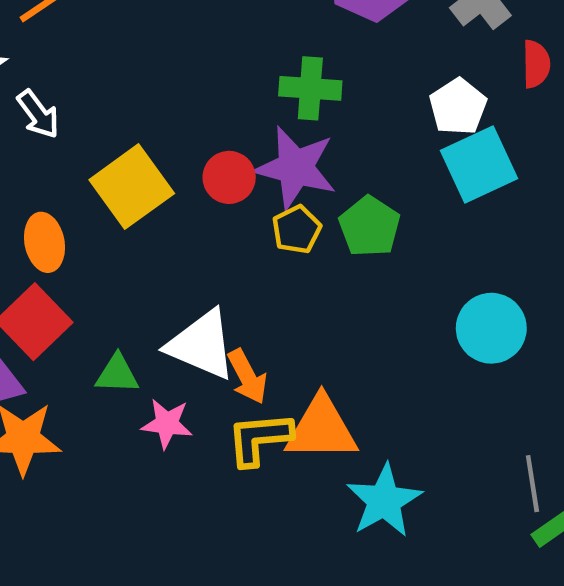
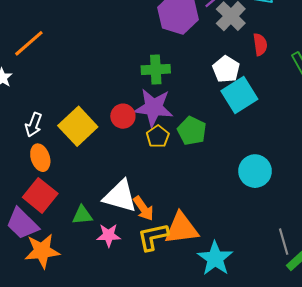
white arrow: (38, 114) -> (34, 125), moved, turned 65

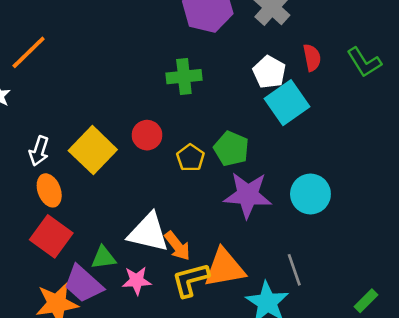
red semicircle: (260, 44) -> (312, 58), moved
purple star: (154, 108) -> (248, 195), moved
purple trapezoid: (22, 224) -> (83, 284), moved
gray line: (284, 242) -> (294, 270), moved

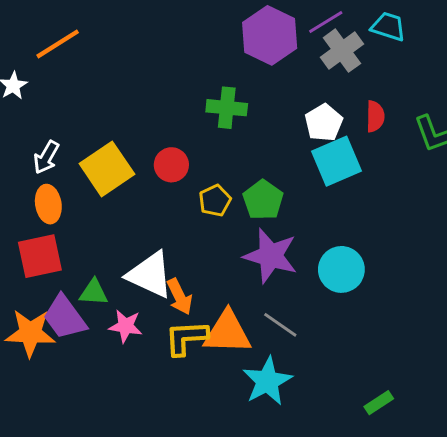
red square: (51, 236) -> (40, 256), turned 30
gray line: (294, 270) -> (280, 325), moved, turned -48

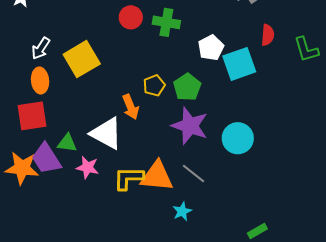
white pentagon: (324, 123) -> (211, 48), moved
red circle: (171, 165) -> (131, 17), moved
orange arrow: (180, 297) -> (131, 107), moved
cyan star: (267, 381) -> (182, 211), size x0.6

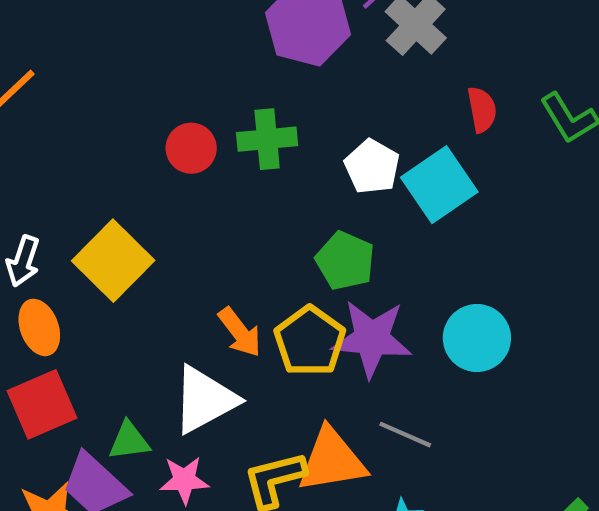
yellow pentagon: (154, 85) -> (310, 341), moved, size x1.5
white triangle: (106, 133) -> (205, 400), turned -42

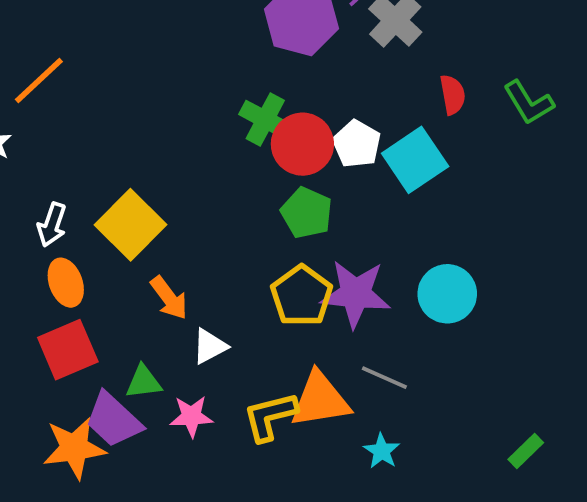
green cross: (267, 139) -> (265, 119), turned 33
red circle: (191, 148) -> (302, 144), moved, size x1.4
green pentagon: (345, 261) -> (307, 213), moved
orange arrow: (240, 332) -> (169, 298), moved
white triangle: (205, 400) -> (210, 346), size x0.6

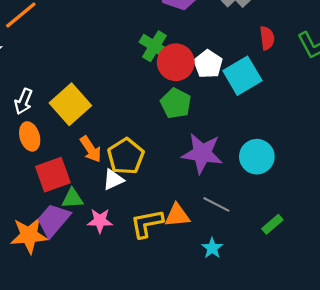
yellow pentagon: (302, 296) -> (126, 156), moved
red square: (68, 350) -> (53, 175), moved
orange triangle: (320, 400) -> (177, 215), size x0.7
purple trapezoid: (113, 420) -> (53, 220), turned 84
green rectangle: (526, 451) -> (272, 224), moved

